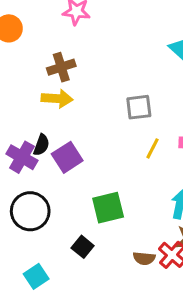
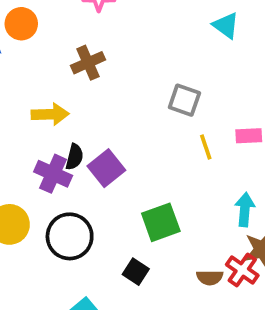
yellow arrow: (57, 99) -> (50, 114), moved
gray square: (139, 107) -> (184, 100), turned 32
yellow line: (152, 148) -> (206, 147), turned -40

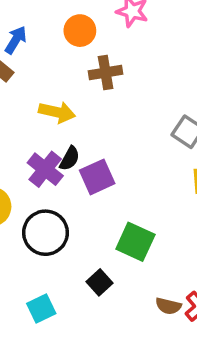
orange circle: (21, 24) -> (80, 31), moved
green square: (161, 222) -> (135, 242), turned 30

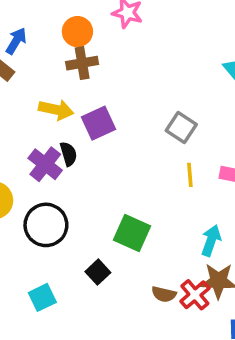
brown cross: (106, 73) -> (82, 63), moved
black semicircle: (70, 158) -> (68, 154), turned -45
purple square: (97, 177) -> (98, 123), moved

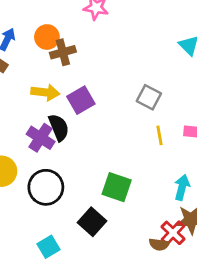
orange circle: (77, 32) -> (47, 37), moved
black semicircle: (68, 154) -> (59, 127), size x1.4
black square: (98, 272) -> (92, 222), size x1.4
brown semicircle: (164, 294) -> (159, 244), moved

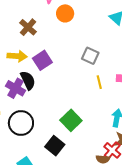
orange circle: (47, 37) -> (65, 13), moved
brown cross: (63, 52) -> (28, 27), turned -30
green square: (117, 187) -> (71, 120), turned 30

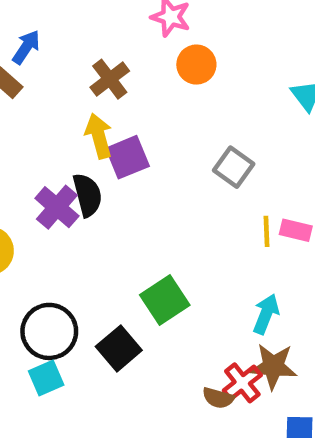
yellow arrow: (17, 56) -> (99, 136), moved, turned -120
yellow line: (99, 82) -> (267, 231), moved
black circle: (21, 123) -> (49, 331), moved

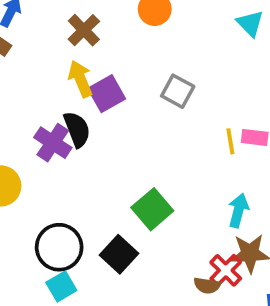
gray square: (234, 167) -> (178, 91), moved

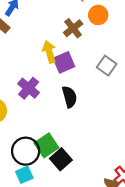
brown cross: (84, 30) -> (73, 28), moved
black semicircle: (77, 129) -> (70, 97), moved
green square: (152, 209) -> (46, 145), moved

